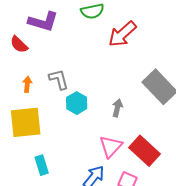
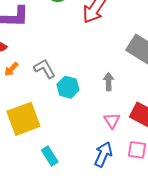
orange arrow: (27, 84) -> (11, 69), moved, turned -126
pink triangle: (111, 147) -> (112, 121), size x0.7

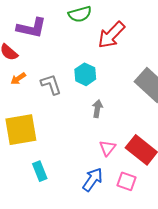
gray arrow: (109, 82) -> (97, 109), moved
cyan hexagon: (68, 87) -> (85, 74), moved

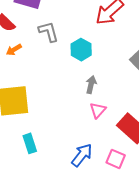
gray L-shape: (51, 84) -> (49, 32), moved
pink triangle: (107, 148) -> (98, 110), moved

